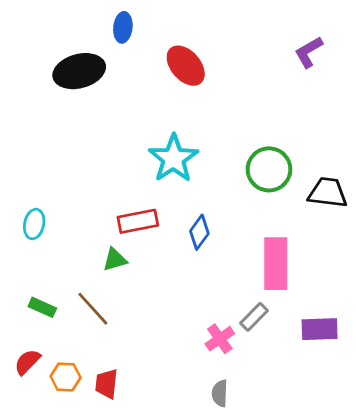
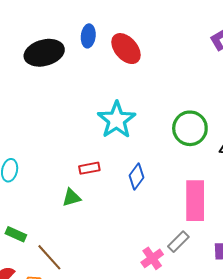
blue ellipse: (123, 27) -> (88, 36), moved
red rectangle: (138, 221) -> (89, 168), size x0.7
brown line: (93, 309) -> (49, 257), moved

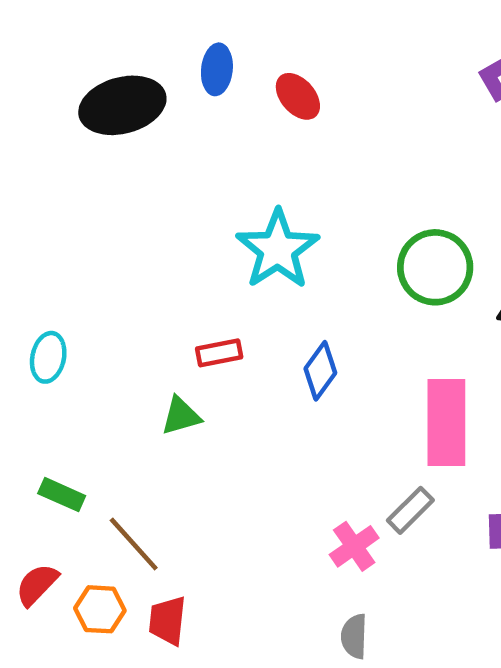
red ellipse: (126, 49) -> (298, 96), size x0.7

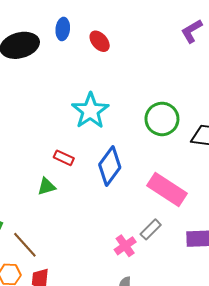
red rectangle: (219, 353) -> (64, 158), turned 36
blue diamond: (320, 371) -> (110, 166), size x1.5
pink rectangle: (446, 423) -> (167, 190), turned -57

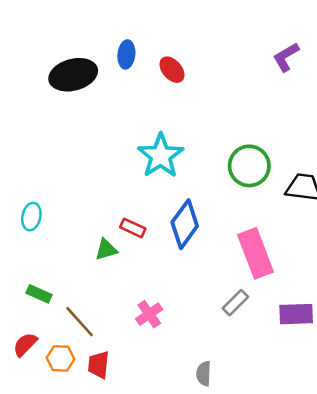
red rectangle: (64, 158) -> (133, 228), moved
pink rectangle: (167, 190) -> (256, 253), turned 36
pink cross: (125, 246) -> (149, 314), moved

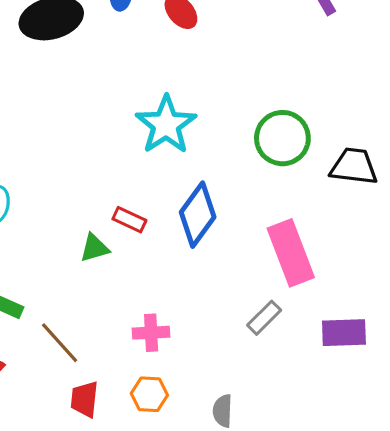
pink cross: (149, 314) -> (151, 333), turned 32
orange hexagon: (61, 358) -> (149, 394), moved

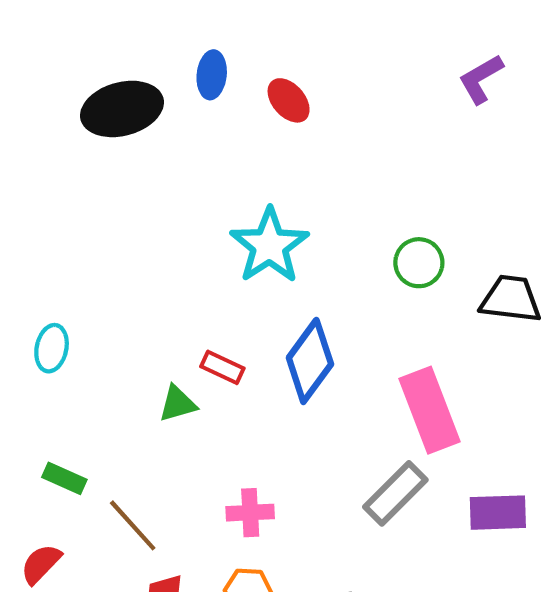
green circle: (282, 138) -> (419, 263), size x0.7
gray rectangle: (264, 318) -> (395, 493), size x1.4

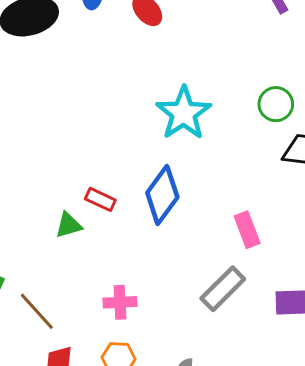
cyan star: (269, 246) -> (184, 113), moved
green circle: (419, 263) -> (276, 104), moved
pink rectangle: (430, 410) -> (247, 230), size x0.6

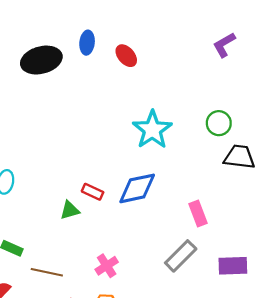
blue diamond: (162, 195) -> (137, 188), turned 42
pink cross: (120, 302) -> (107, 266), turned -30
brown line: (37, 311) -> (47, 272), turned -36

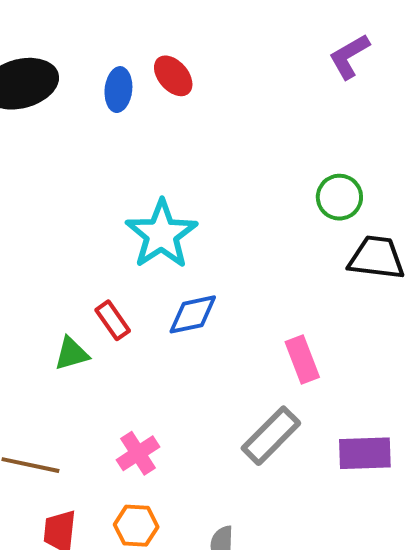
blue ellipse: (87, 43) -> (118, 90), moved
cyan star: (152, 130) -> (161, 234), moved
blue diamond: (137, 188) -> (193, 314), size x0.7
red rectangle: (93, 192) -> (113, 320), turned 30

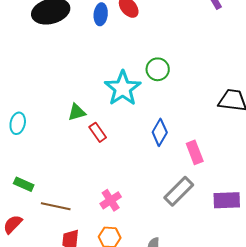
green circle: (339, 197) -> (158, 69), moved
blue diamond: (193, 314) -> (160, 132), moved, turned -48
green triangle: (72, 354) -> (77, 112), moved

